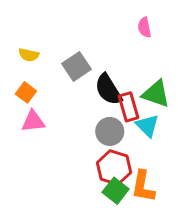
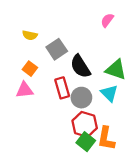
pink semicircle: (144, 27) -> (107, 20), turned 48
yellow semicircle: (29, 55) -> (30, 35), moved
orange square: (26, 92) -> (30, 69), moved
red rectangle: (129, 107) -> (62, 88), moved

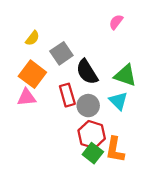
yellow semicircle: (30, 35) -> (32, 38), turned -64
orange square: (30, 69) -> (32, 74), size x1.6

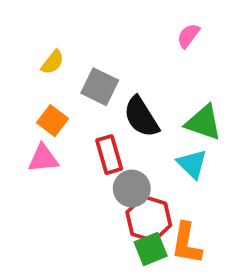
gray square: (61, 53) -> (100, 87), turned -30
orange square: (32, 74) -> (53, 121), size x0.7
gray circle: (88, 106) -> (132, 189), moved
green square: (93, 153) -> (151, 249), turned 30

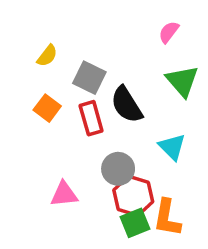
green triangle: (203, 123) -> (182, 81), moved, turned 30
red rectangle: (109, 155) -> (91, 118), moved
pink triangle: (43, 158) -> (64, 194), moved

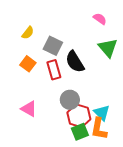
pink semicircle: (169, 32) -> (100, 19), turned 88
cyan triangle: (172, 147) -> (102, 113), moved
pink triangle: (64, 194) -> (29, 109), moved, turned 36

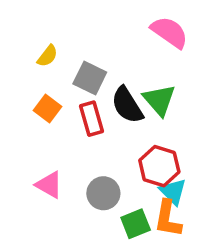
pink semicircle: (100, 19) -> (170, 32), size x1.6
green triangle: (108, 48) -> (159, 100), moved
gray circle: (70, 100) -> (103, 193), moved
red hexagon: (79, 116) -> (159, 166), moved

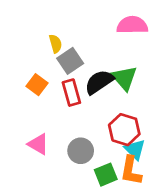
pink semicircle: (170, 32) -> (132, 25), turned -36
yellow semicircle: (47, 56) -> (56, 44), moved, turned -54
gray square: (90, 78) -> (70, 61), turned 30
black semicircle: (127, 105) -> (99, 82), turned 88

